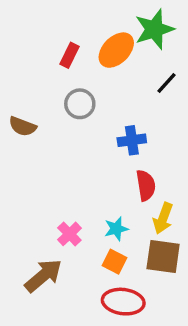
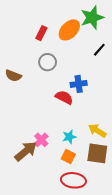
red semicircle: (146, 185) -> (64, 97), moved, turned -54
yellow arrow: (163, 218) -> (97, 131), turned 102
brown arrow: (43, 276) -> (26, 151), moved

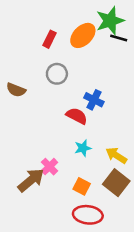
black line: (99, 50) -> (119, 38), moved, turned 64
blue cross: (79, 84) -> (94, 100), turned 35
cyan star: (69, 137) -> (83, 148), moved
brown square: (97, 153) -> (116, 183), turned 30

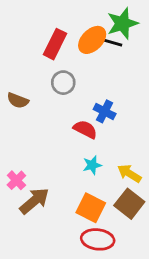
black line: (119, 38) -> (113, 43), moved
red rectangle: (49, 39) -> (55, 44), size x1.5
pink cross: (49, 167) -> (16, 180), moved
orange square: (82, 186) -> (91, 208), size x1.5

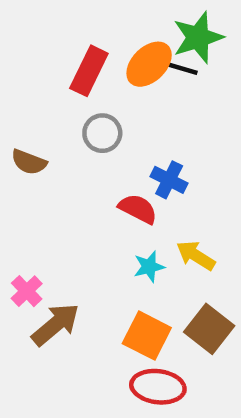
yellow arrow: (129, 173) -> (196, 255), moved

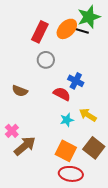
brown semicircle: (29, 162) -> (20, 91), moved

